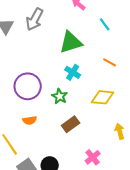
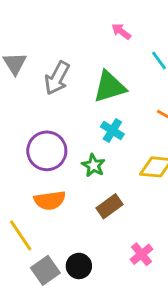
gray arrow: (35, 19) -> (57, 78), moved
orange semicircle: (30, 120) -> (50, 200), size x1.5

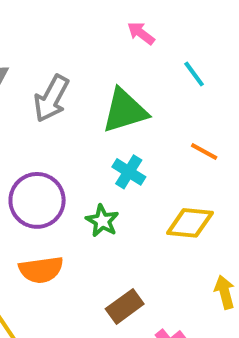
brown rectangle: (109, 206) -> (125, 306), moved

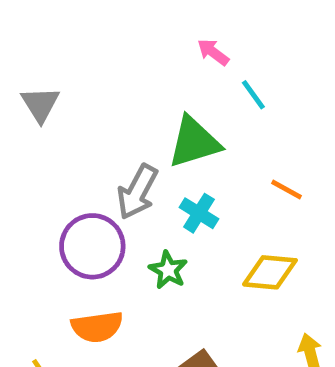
cyan line: (194, 74) -> (253, 95), moved
gray arrow: (51, 98) -> (137, 192), moved

